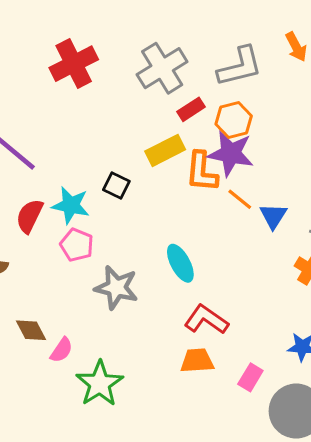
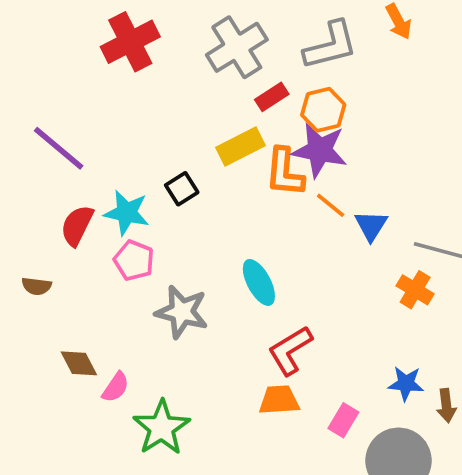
black square: (116, 185) -> (182, 189), turned 32
red L-shape: (206, 320) -> (290, 350), turned -66

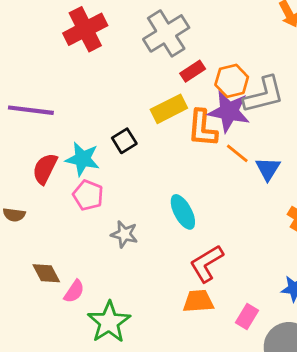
gray L-shape: (331, 45) -> (264, 95), moved
purple line: (59, 148) -> (31, 110), turned -33
gray star: (182, 312) -> (124, 234), size x0.7

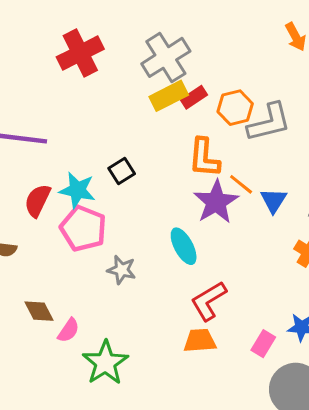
yellow rectangle: (169, 109) -> (169, 96), moved
purple star: (229, 112) -> (216, 202), moved, turned 30
pink pentagon: (88, 195) -> (83, 229), size x1.4
pink rectangle: (247, 317) -> (263, 344), moved

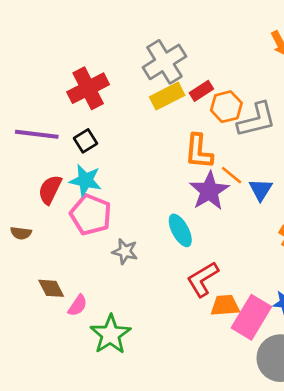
red cross: (80, 53) -> (88, 88), moved
red rectangle: (194, 97) -> (201, 91), moved
black square: (122, 171) -> (85, 141), moved
orange trapezoid: (200, 341) -> (225, 305), moved
pink rectangle: (263, 344) -> (251, 317), size x1.8

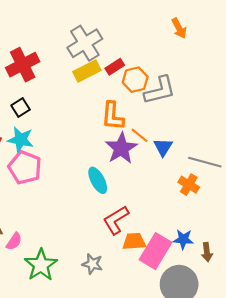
gray star: (125, 251) -> (92, 264), moved

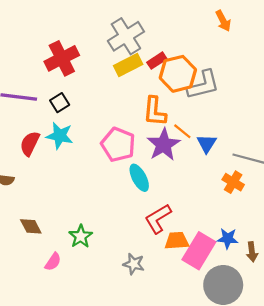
orange hexagon: (135, 80) -> (178, 74), size x1.4
pink pentagon: (25, 167) -> (118, 145), moved
pink semicircle: (14, 241) -> (53, 262), moved
green star: (41, 265) -> (81, 236), moved, size x0.7

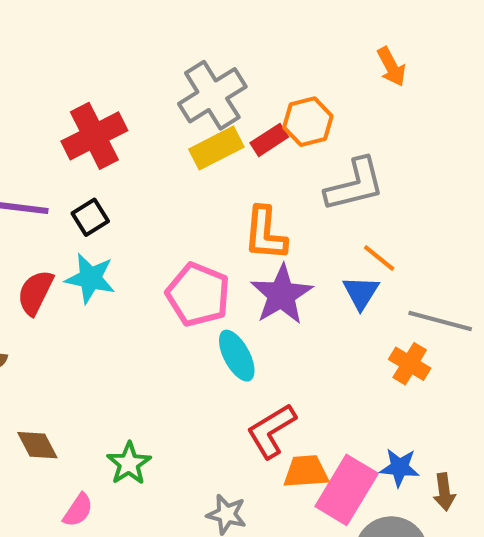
orange hexagon: (178, 74) -> (308, 122), moved, size x0.7
orange line: (182, 131) -> (379, 258), moved

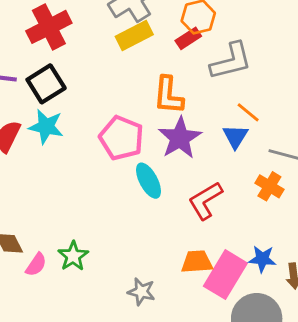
red rectangle: (269, 140) -> (188, 38), moved
black square: (90, 217) -> (46, 84), size x1.5
red L-shape: (271, 431) -> (205, 201), moved
pink semicircle: (78, 510) -> (36, 265), moved

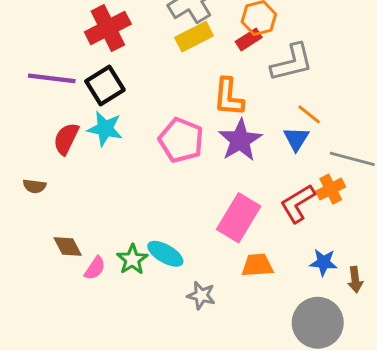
cyan ellipse: (149, 181) -> (165, 254), moved, turned -32
orange cross: (269, 186) -> (331, 189), turned 32
red L-shape: (205, 201) -> (298, 203), moved
pink rectangle: (225, 275) -> (239, 218), moved

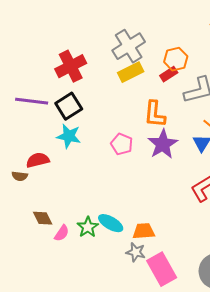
red semicircle: (66, 139) -> (38, 160), moved, turned 50
pink pentagon: (181, 140) -> (122, 144), size x0.7
pink rectangle: (239, 218) -> (162, 269), moved, turned -60
orange trapezoid: (257, 265) -> (144, 231), moved

